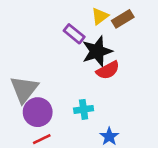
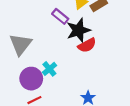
gray triangle: (24, 89) -> (20, 44), moved
cyan cross: (84, 109) -> (49, 69), moved, turned -32

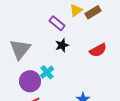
black star: (78, 30) -> (62, 45), moved, size x0.6
red semicircle: (87, 45) -> (98, 50), moved

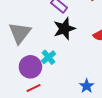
black star: (62, 45) -> (64, 29), size x1.5

